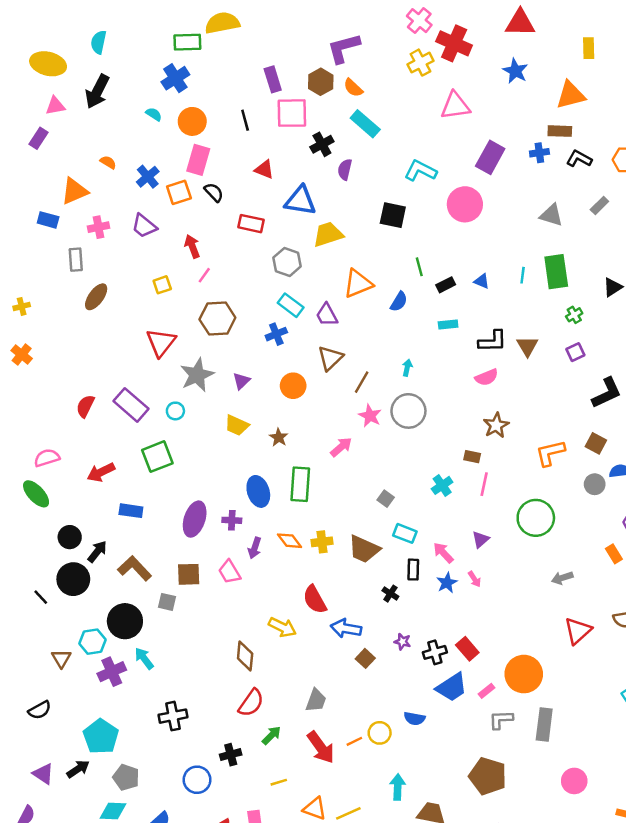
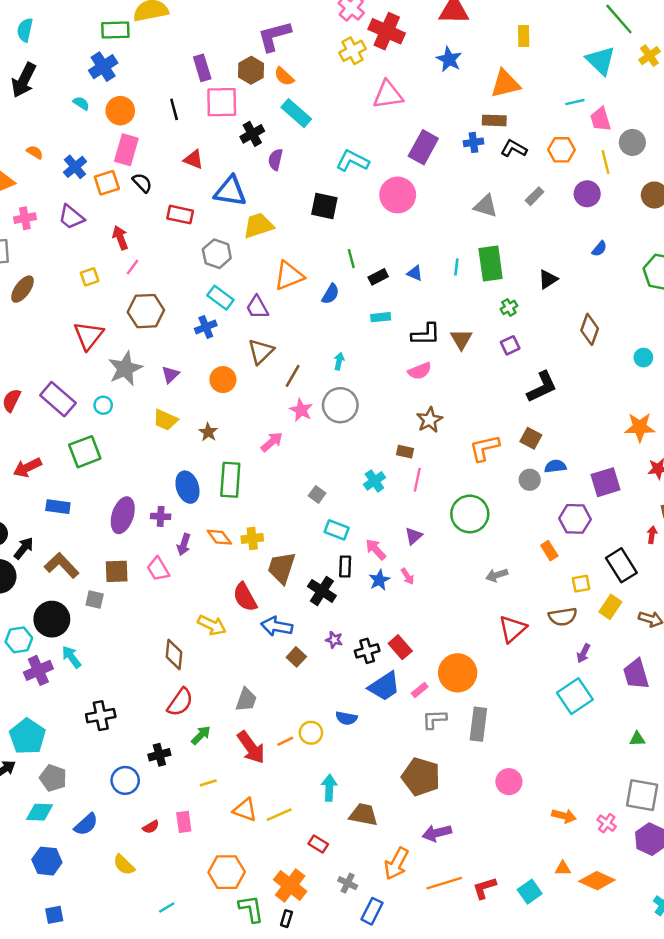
brown trapezoid: (364, 549) -> (282, 568), moved, turned 84
black cross: (390, 594) -> (322, 591), size x1.6

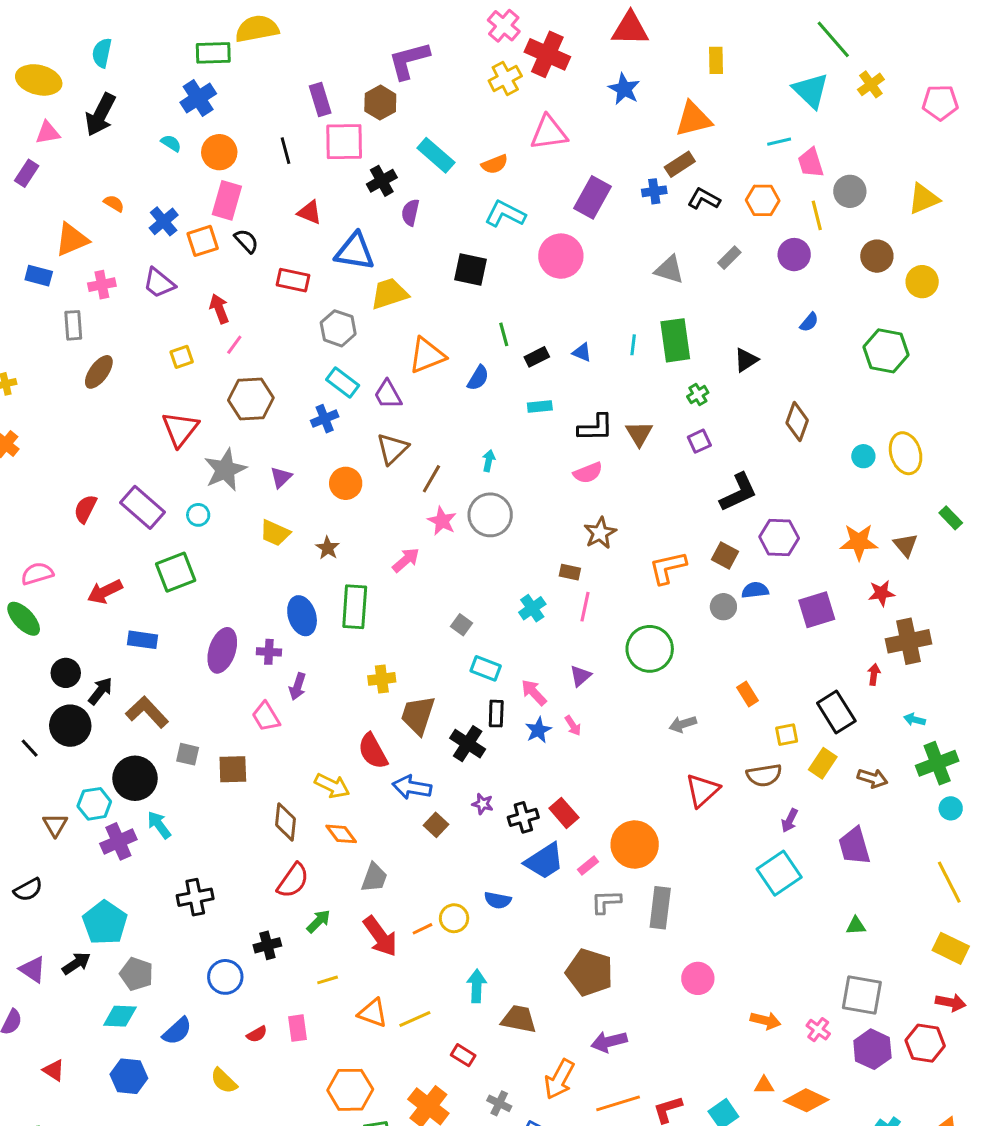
orange semicircle: (284, 76) -> (495, 164), moved, turned -65
brown rectangle: (494, 120) -> (680, 164), turned -35
purple hexagon: (575, 519) -> (779, 537), moved
orange diamond: (219, 537) -> (341, 834), moved
brown square: (117, 571) -> (233, 769), moved

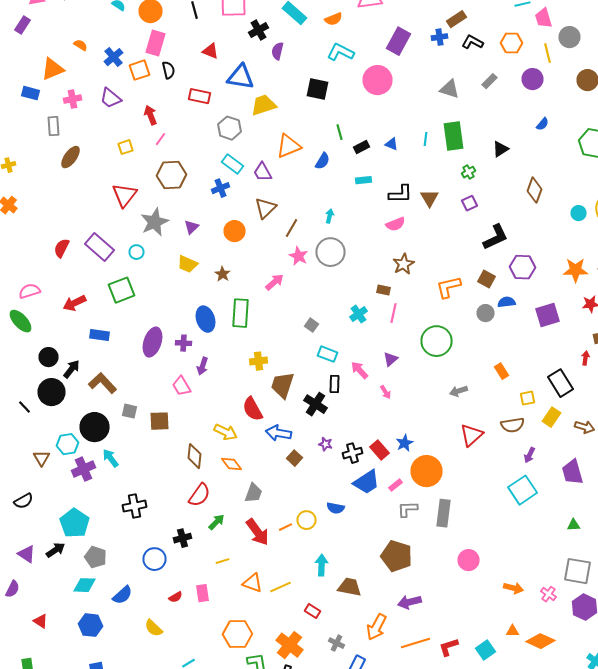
black semicircle: (246, 241) -> (168, 70), turned 30
blue star: (538, 730) -> (404, 443), moved

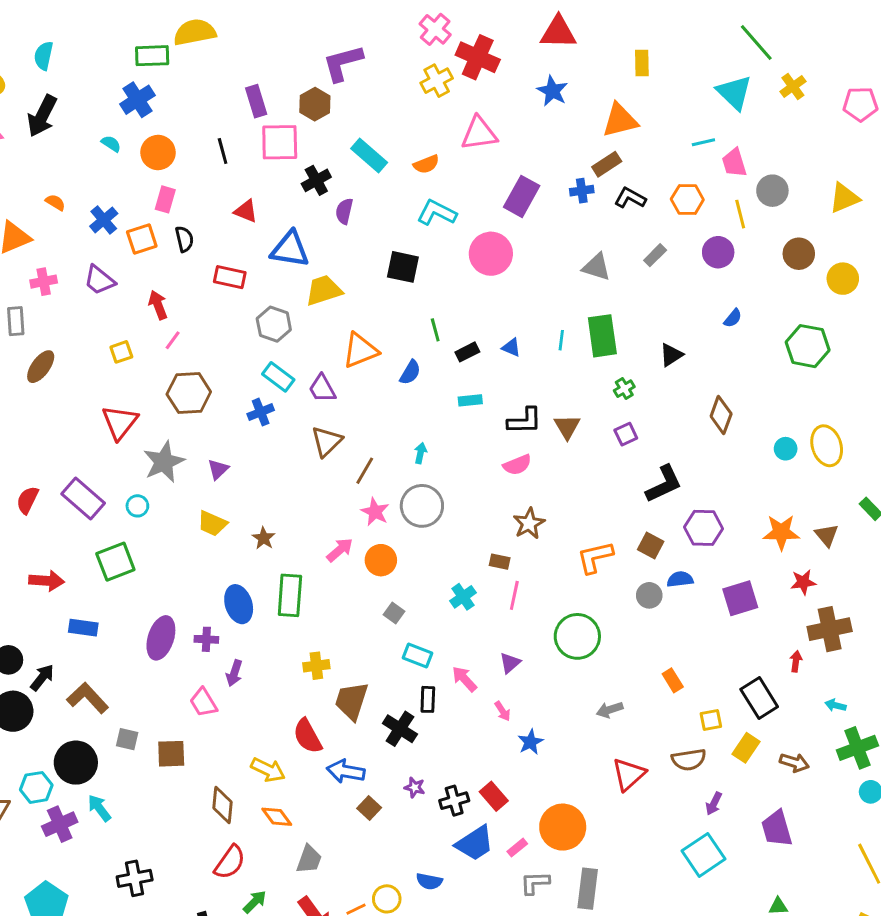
pink rectangle: (156, 43) -> (165, 199), size x0.7
orange circle: (234, 231) -> (381, 560), moved
red arrow: (74, 303) -> (47, 581), turned -150
blue star: (404, 443) -> (530, 742), moved

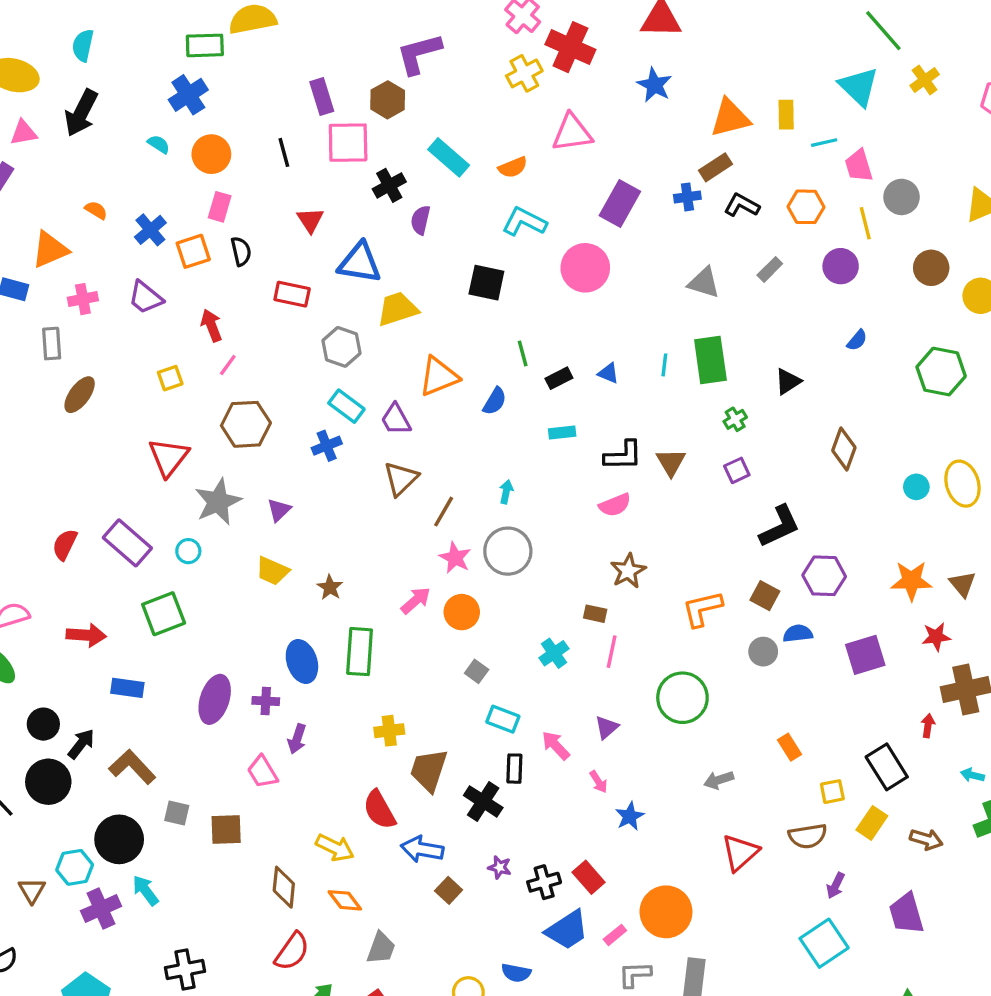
yellow rectangle: (642, 63) -> (786, 115), moved
red triangle: (246, 211) -> (310, 220), turned 35

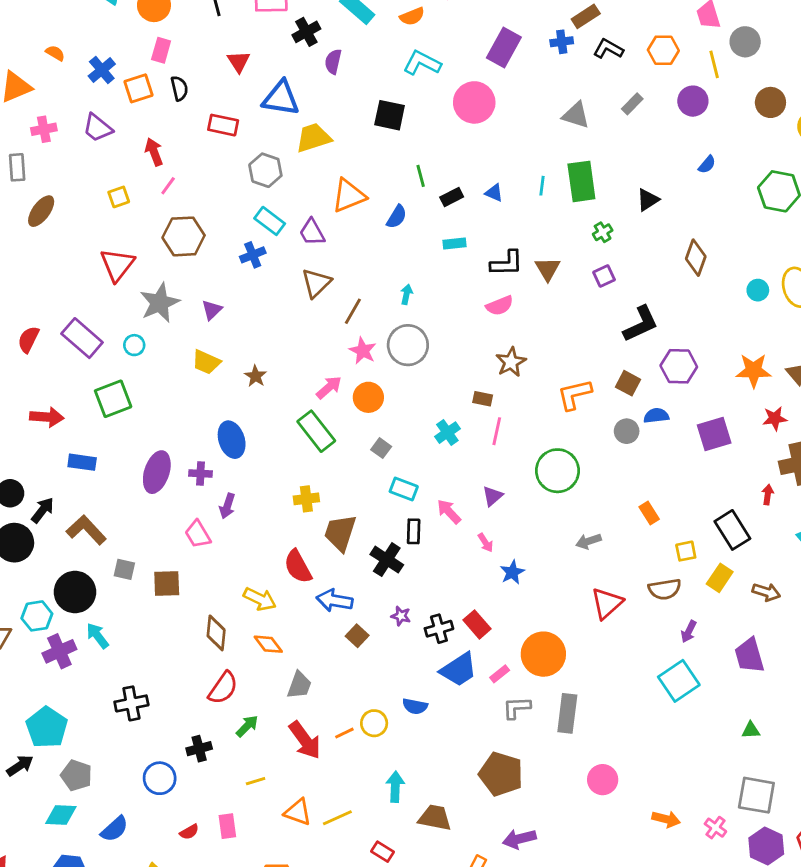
green rectangle: (360, 652) -> (316, 431), moved, turned -42

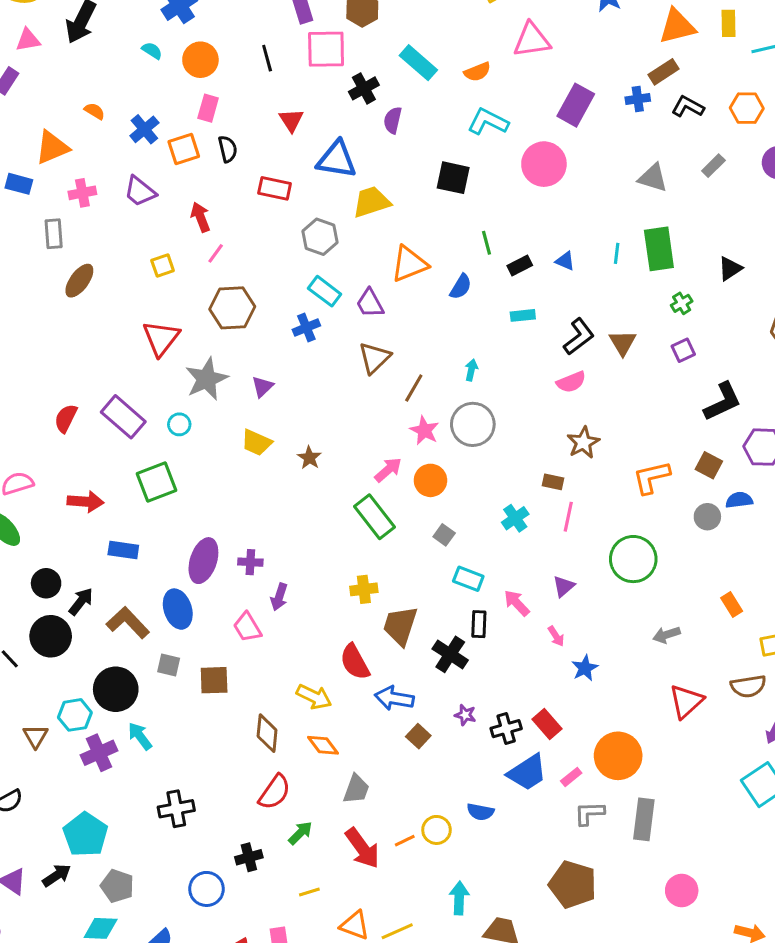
black L-shape: (507, 263) -> (579, 337), turned -36
blue ellipse: (232, 440) -> (178, 609), moved

